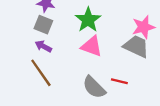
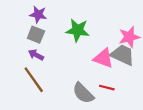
green star: (88, 20) -> (78, 30), turned -30
pink triangle: (92, 46) -> (103, 58), moved

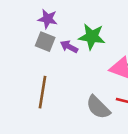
purple arrow: (36, 55) -> (69, 47), moved
brown line: (34, 80) -> (43, 92), turned 44

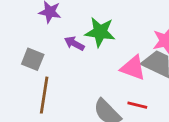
gray square: (45, 42) -> (33, 59), moved

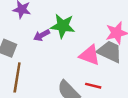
purple arrow: (74, 43) -> (42, 35), turned -56

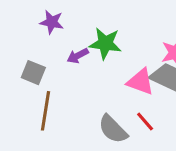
red line: (93, 86) -> (145, 122), turned 35

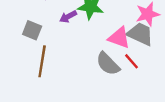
red line: (145, 122) -> (132, 61), moved
gray semicircle: (113, 129) -> (108, 64), moved

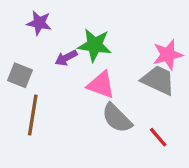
pink triangle: (119, 38) -> (101, 85), moved
red line: (132, 61) -> (158, 137), moved

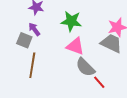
purple arrow: (66, 58) -> (34, 29), moved, turned 80
red line: (158, 137) -> (99, 82), moved

